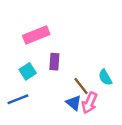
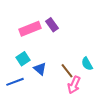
purple rectangle: (54, 62) -> (52, 25), moved, turned -40
blue triangle: (74, 103) -> (40, 69), moved

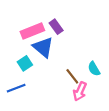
blue triangle: (40, 69) -> (43, 47), moved, size x1.5

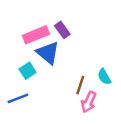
brown line: (72, 76) -> (80, 85), turned 56

